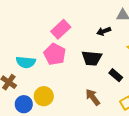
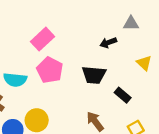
pink rectangle: (61, 29) -> (43, 39), moved

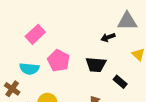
gray triangle: (131, 24) -> (127, 21), size x1.5
pink rectangle: (43, 39) -> (35, 34), moved

